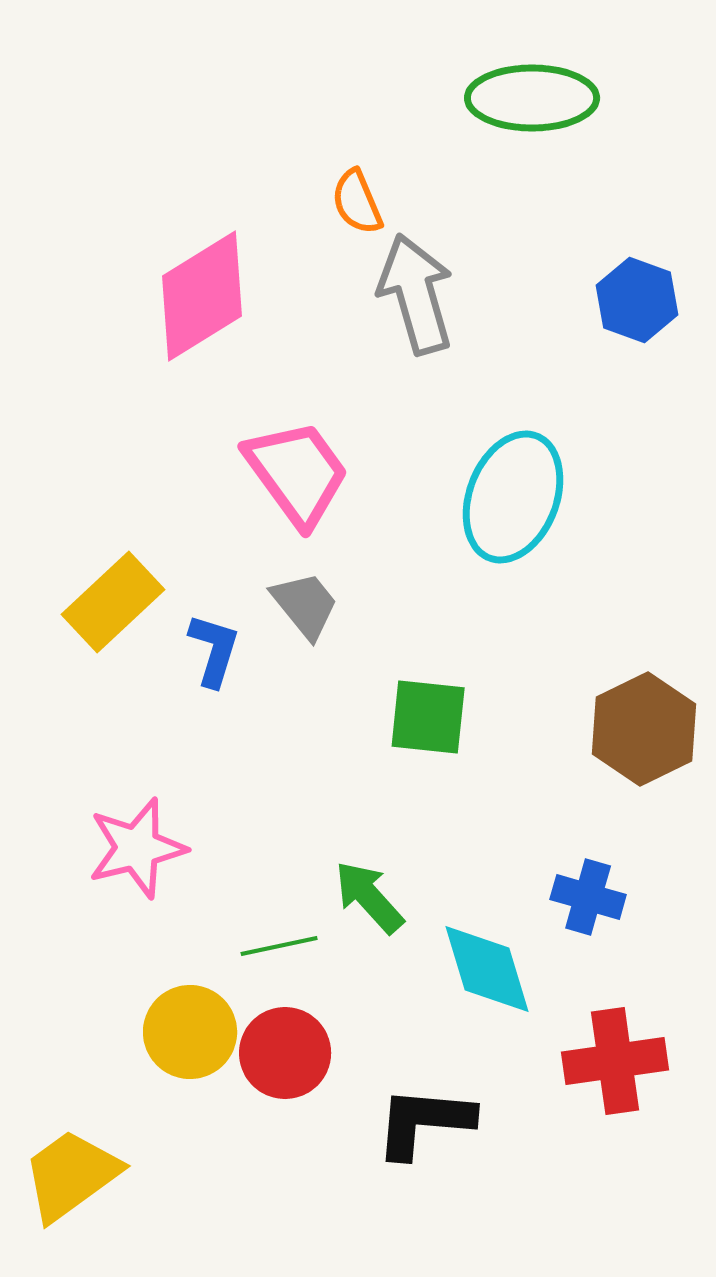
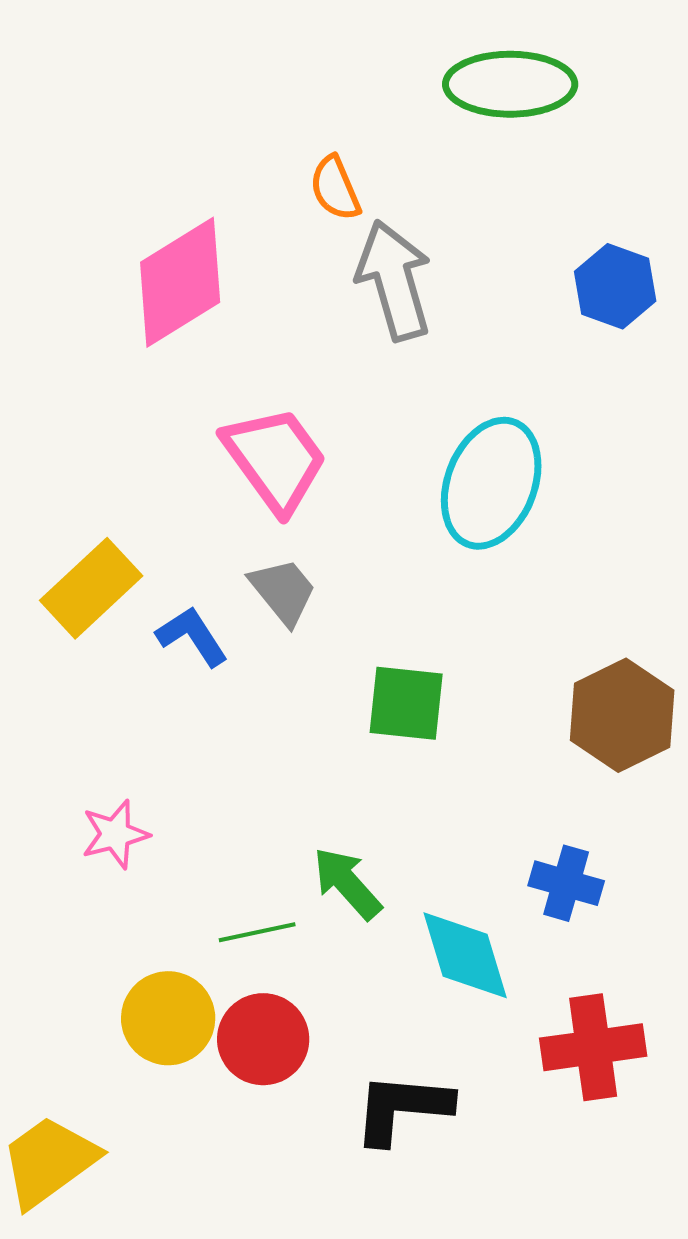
blue L-shape: (214, 650) -> (192, 636), turned -50
pink star: (137, 848) -> (115, 834), size x0.7

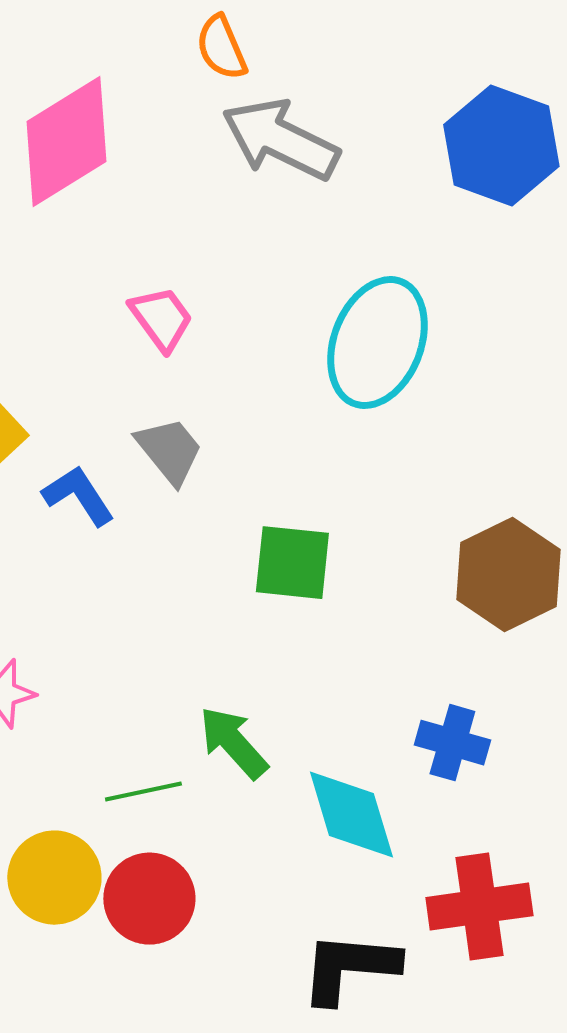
gray arrow: (394, 280) -> (280, 140), turned -48
blue hexagon: (615, 286) -> (501, 146), size x1.4
pink trapezoid: (275, 459) -> (161, 319), size x0.6
black L-shape: (402, 1108) -> (349, 968), moved

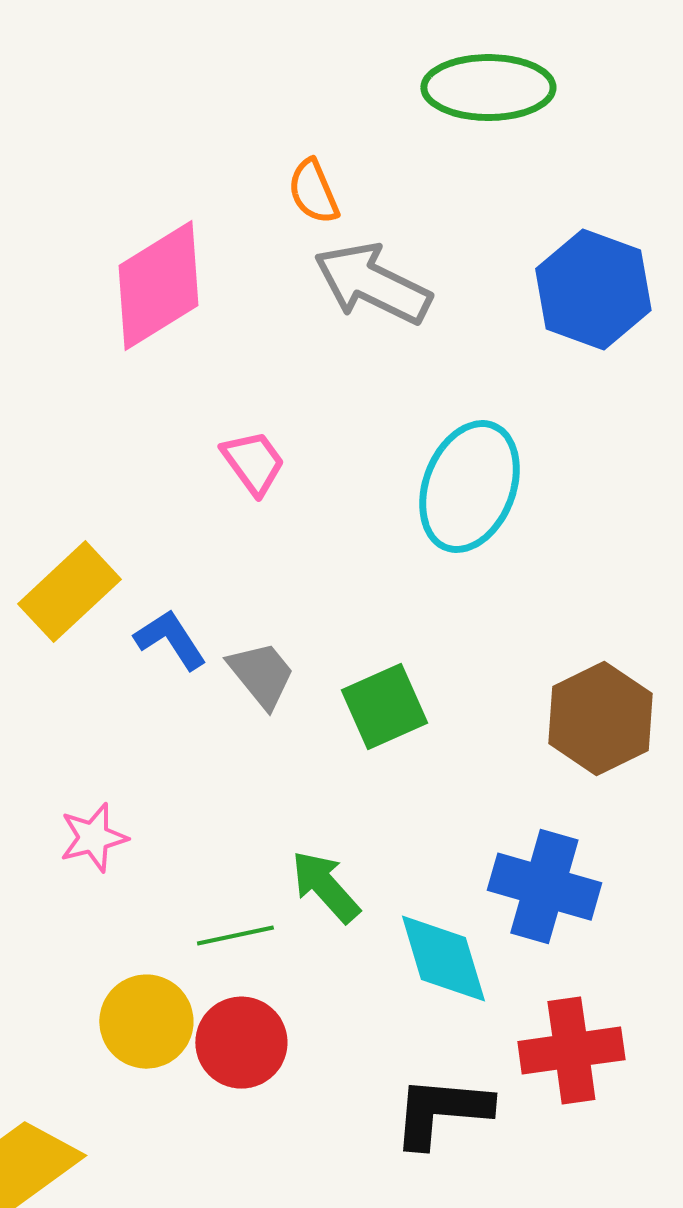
gray trapezoid: (169, 451) -> (261, 675), moved
green square: (292, 563) -> (384, 707), turned -30
blue cross: (452, 743) -> (544, 887), size x1.5

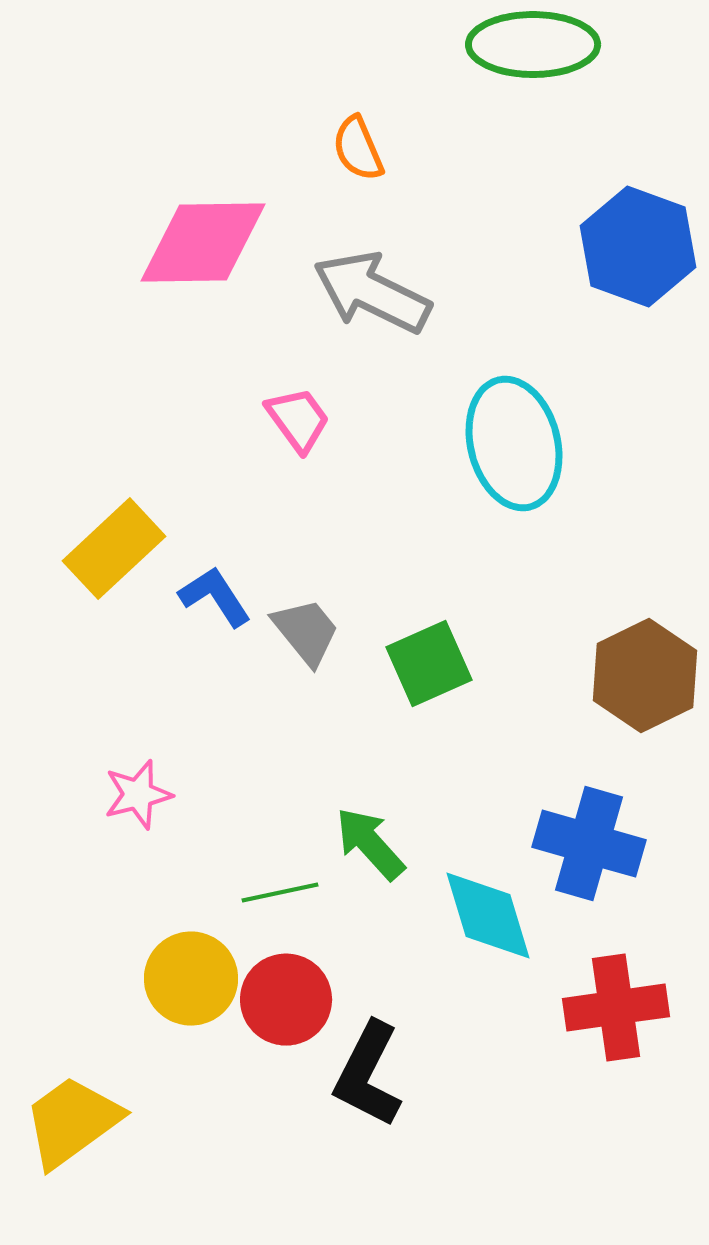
gray arrow: (372, 284) -> (372, 293), moved
pink diamond: (158, 286) -> (203, 243), turned 31
cyan ellipse: (469, 487) -> (514, 444), turned -35
black L-shape: (441, 1112) -> (368, 1075), moved, turned -68

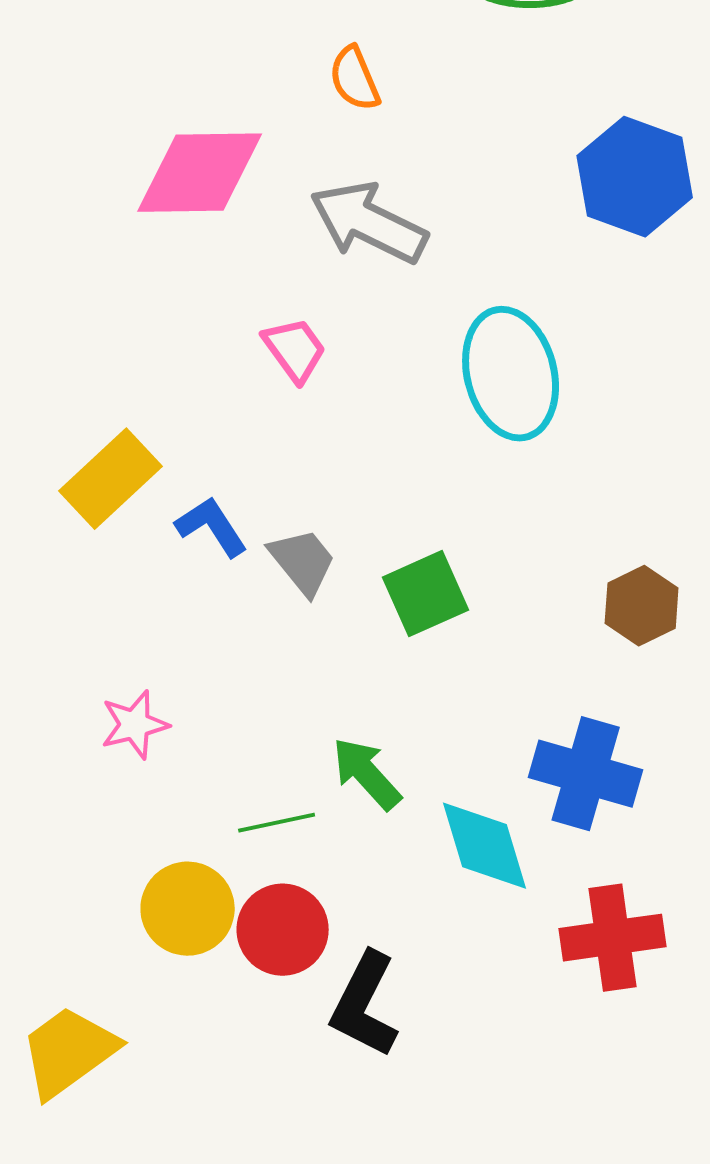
brown hexagon: (645, 676) -> (642, 606), size x0.7

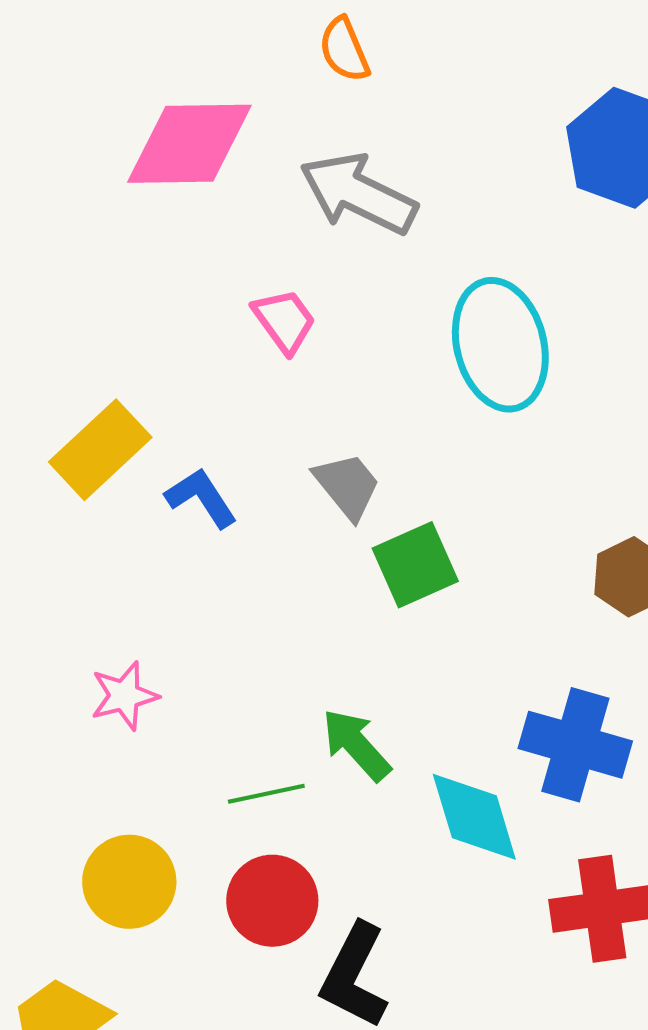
gray trapezoid: (303, 562) -> (347, 486), moved
yellow circle: (188, 909) -> (129, 882), moved

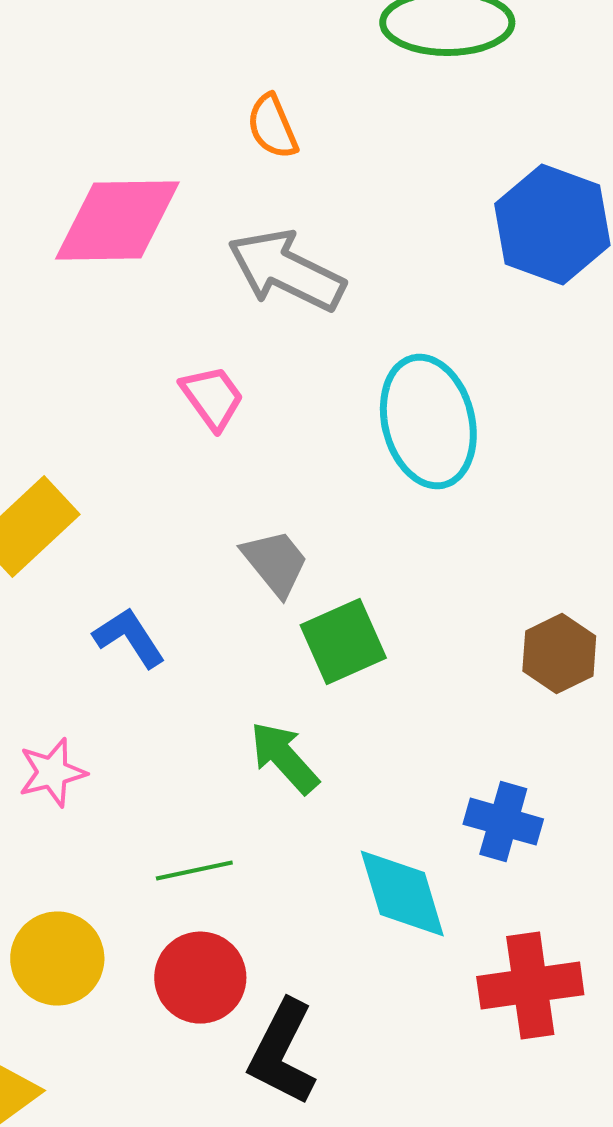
blue L-shape: (201, 498) -> (129, 638), moved
green arrow: (356, 745) -> (284, 758), moved
blue cross: (575, 745) -> (503, 822), size x0.7

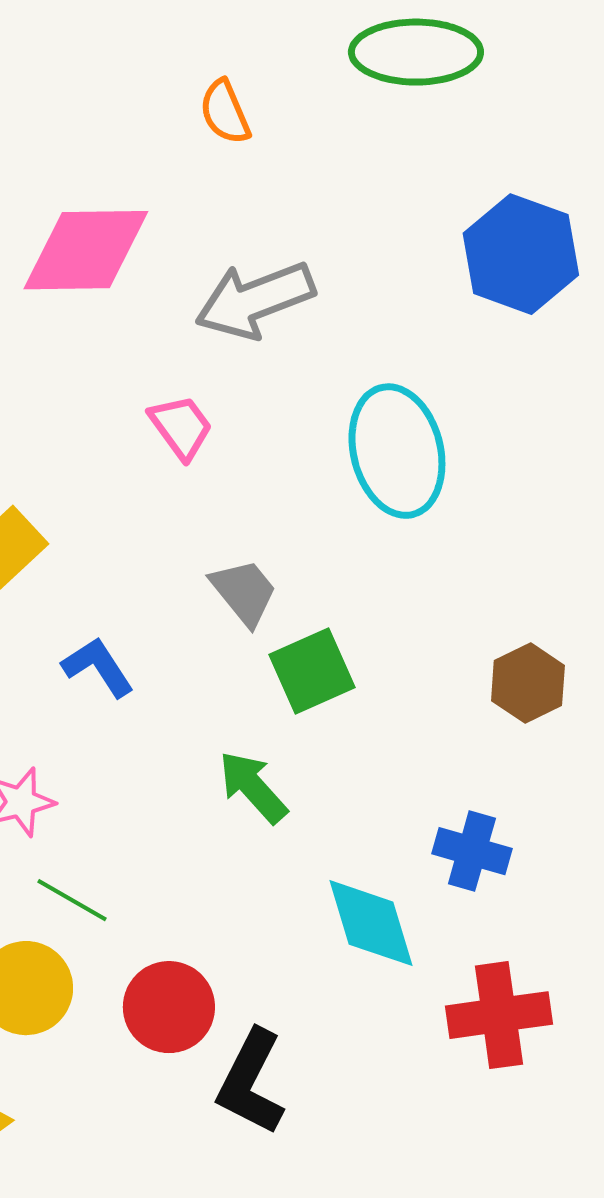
orange semicircle: (272, 127) -> (225, 112), moved
gray arrow: (286, 271) -> (255, 300), turned -47
green line: (194, 871) -> (72, 900), moved, turned 42

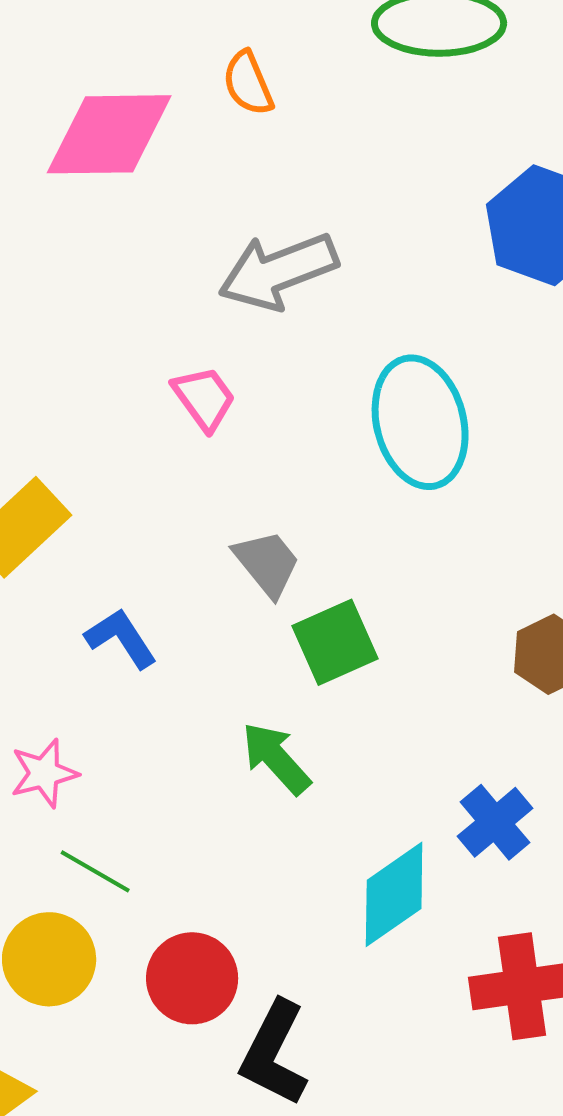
pink diamond: (86, 250) -> (109, 134), moved
blue cross: (472, 851) -> (495, 822), turned 34
cyan diamond: (371, 923) -> (394, 894), turned 72

